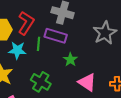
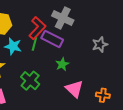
red L-shape: (26, 23) -> (37, 28), moved
gray star: (105, 33) -> (100, 45), size x0.7

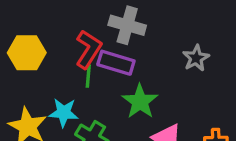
cyan star: (13, 46) -> (64, 113), moved
green star: (62, 64) -> (140, 101), size x1.5

